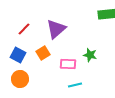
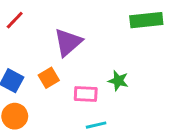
red line: (24, 29) -> (15, 20), moved

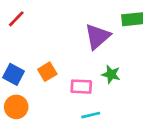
purple triangle: (68, 42) -> (98, 36), moved

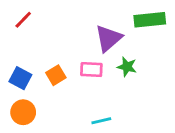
green star: (111, 74) -> (127, 67), moved
pink rectangle: (81, 87) -> (91, 70), moved

